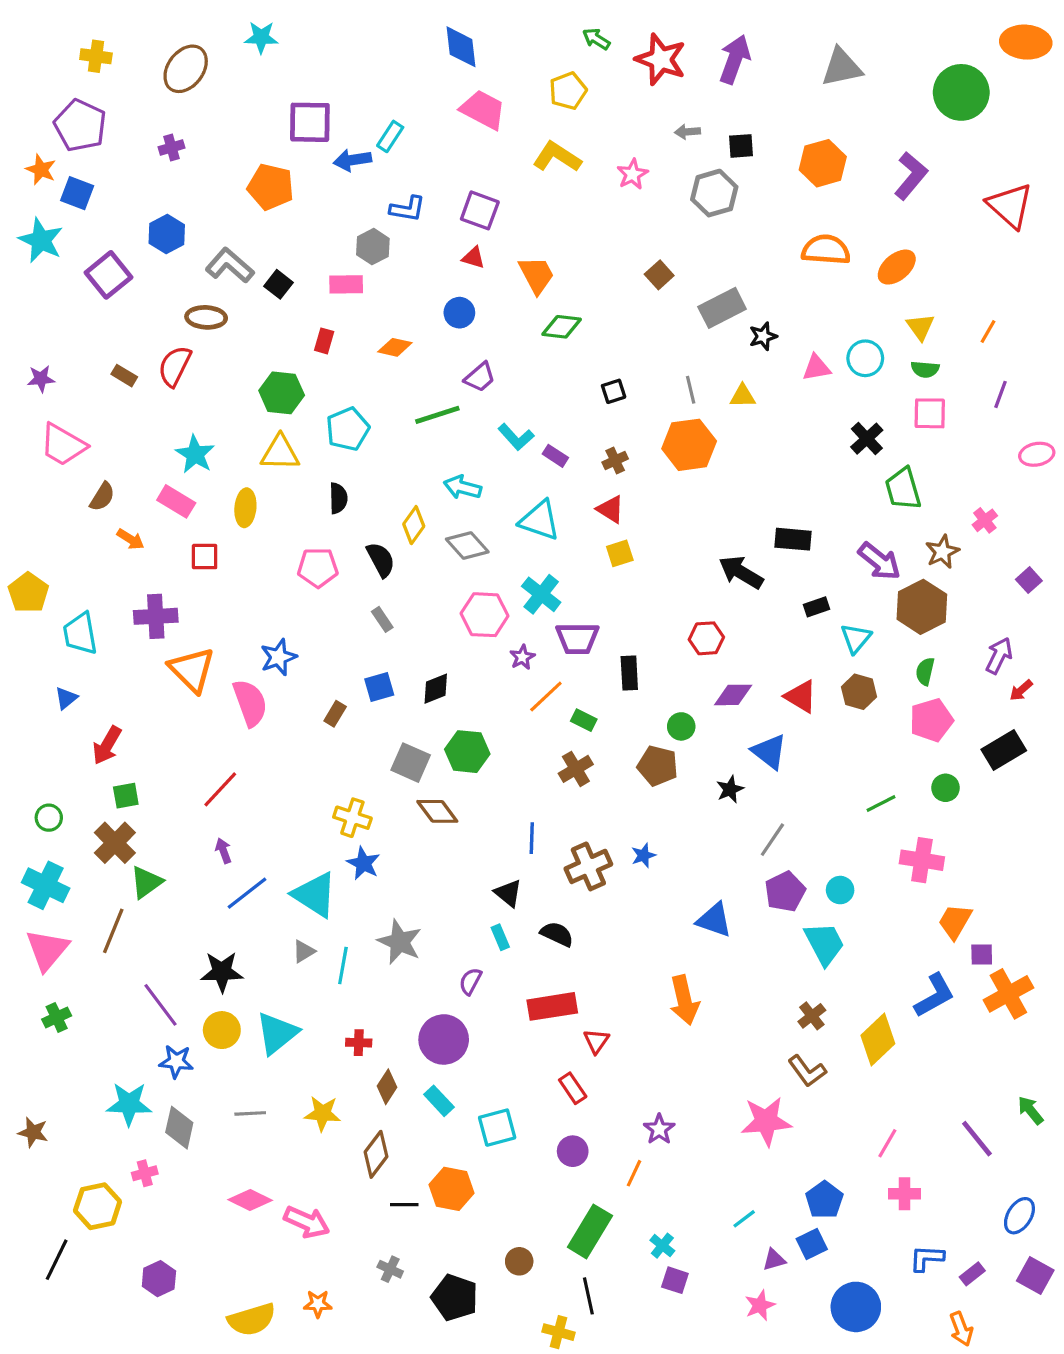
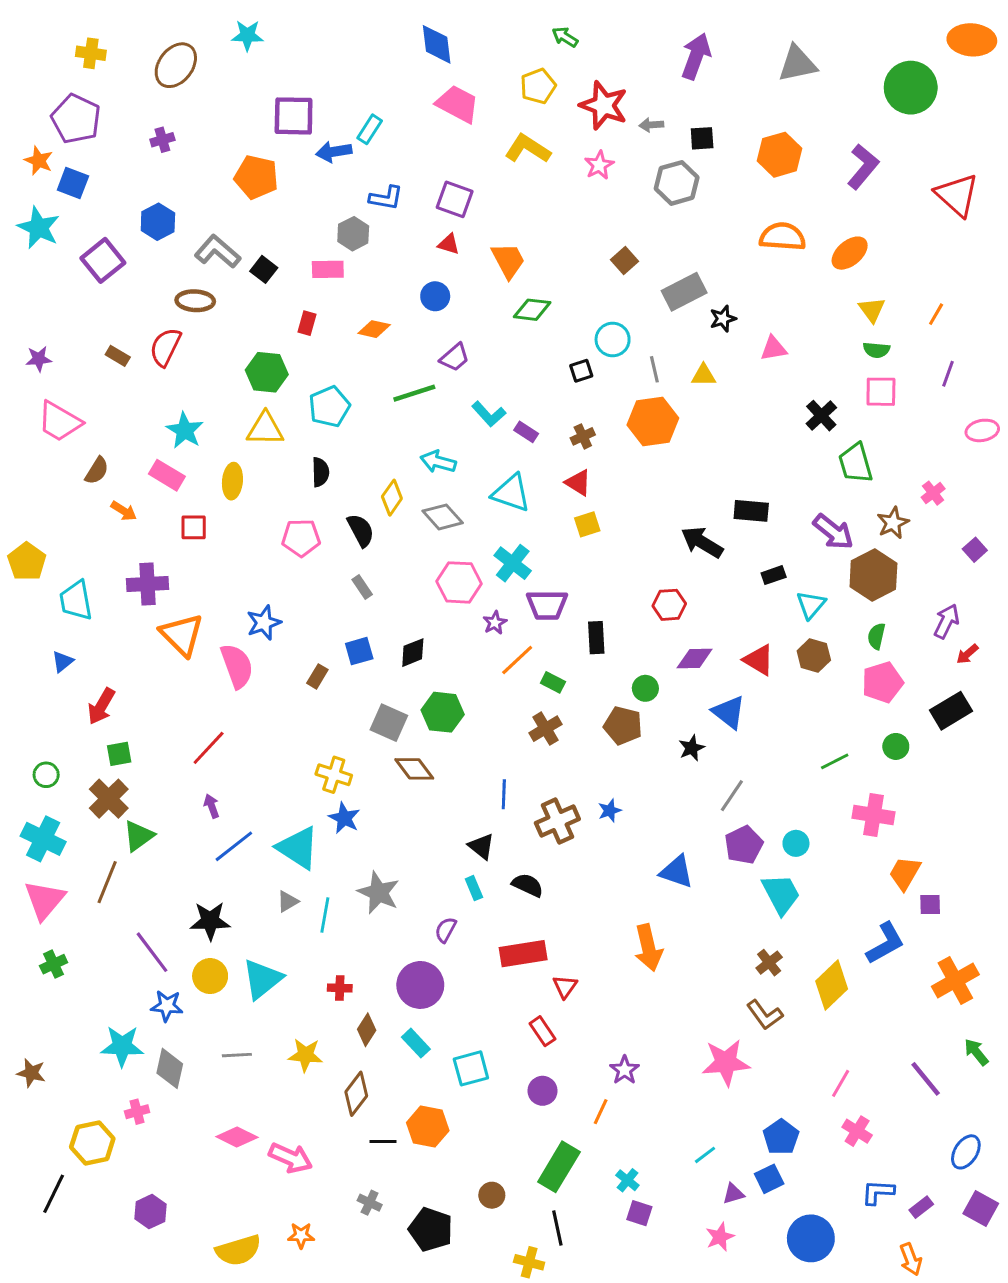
red star: (661, 59) -> (604, 105), moved
cyan circle: (865, 358) -> (613, 339), moved
orange cross: (1008, 994) -> (955, 981), moved
pink cross: (905, 1194) -> (857, 1131), turned 32

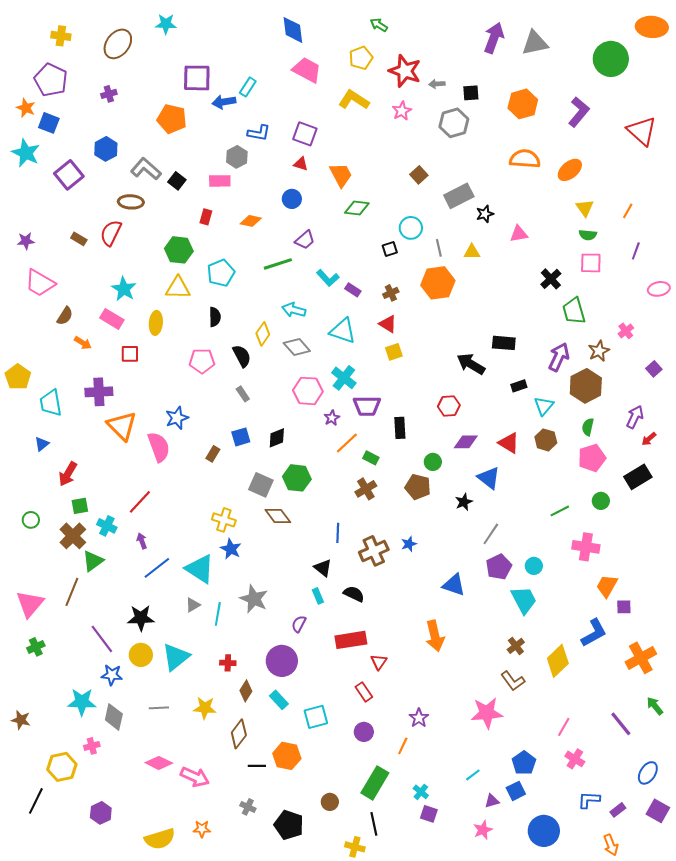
purple arrow: (696, 56) -> (494, 38), moved
purple arrow: (833, 532) -> (559, 357), turned -104
cyan cross: (43, 839) -> (107, 526), moved, size x0.7

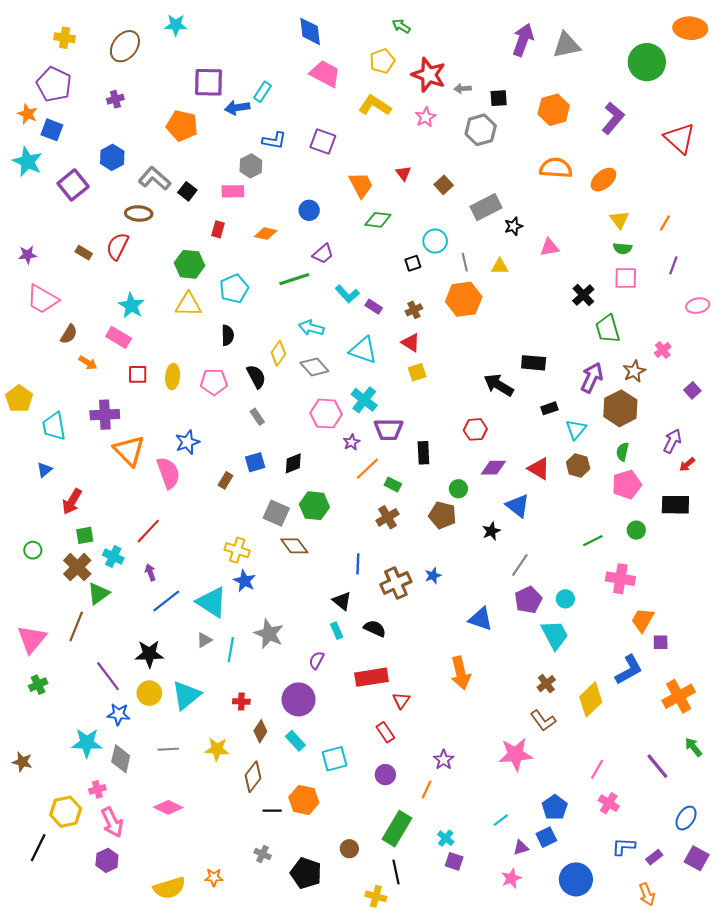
red triangle: (301, 164) -> (403, 173), moved, turned 35
yellow ellipse: (156, 323) -> (173, 377), moved
black rectangle: (638, 477) -> (675, 505), turned 32
pink arrow: (195, 777) -> (112, 822), moved, turned 40

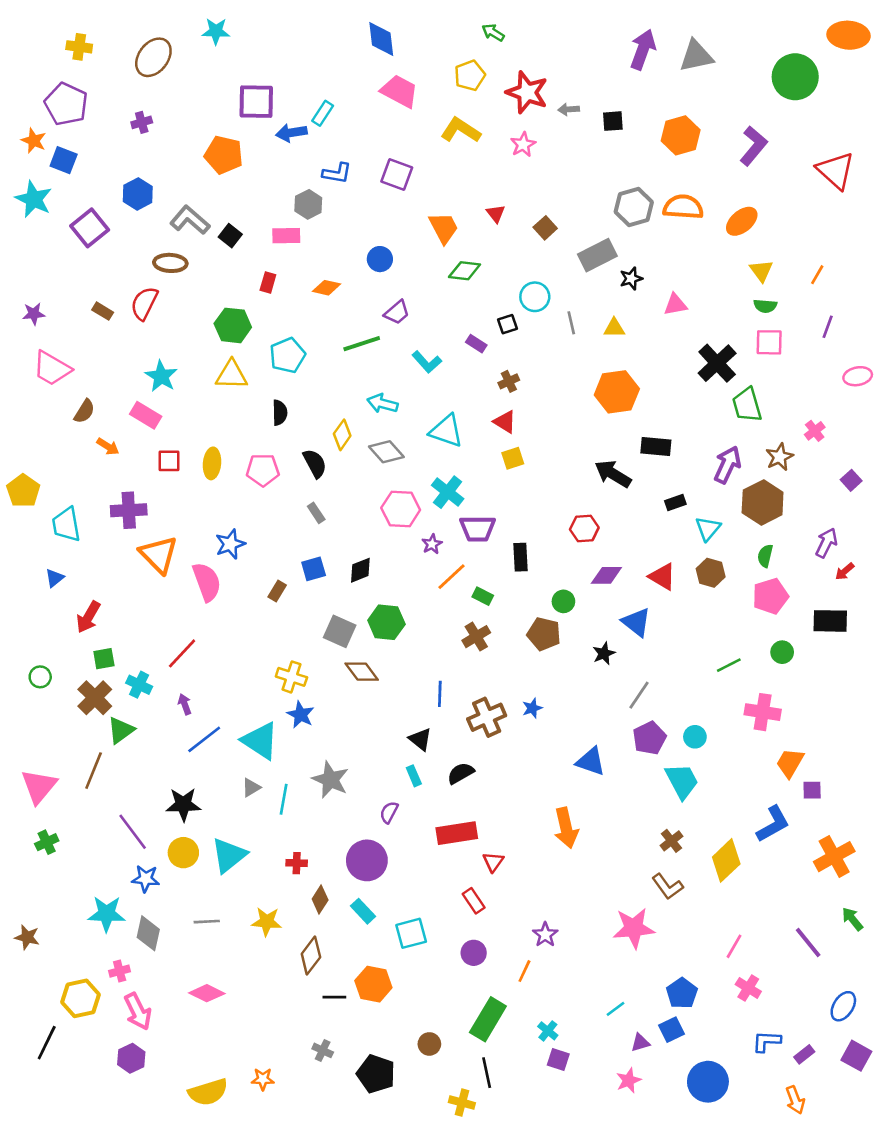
gray hexagon: (481, 130) -> (634, 207), moved
black cross: (583, 295) -> (717, 363), size x1.4
orange hexagon: (464, 299) -> (617, 392), moved
purple rectangle: (374, 307) -> (476, 344), moved
black semicircle: (375, 629) -> (461, 773), turned -55

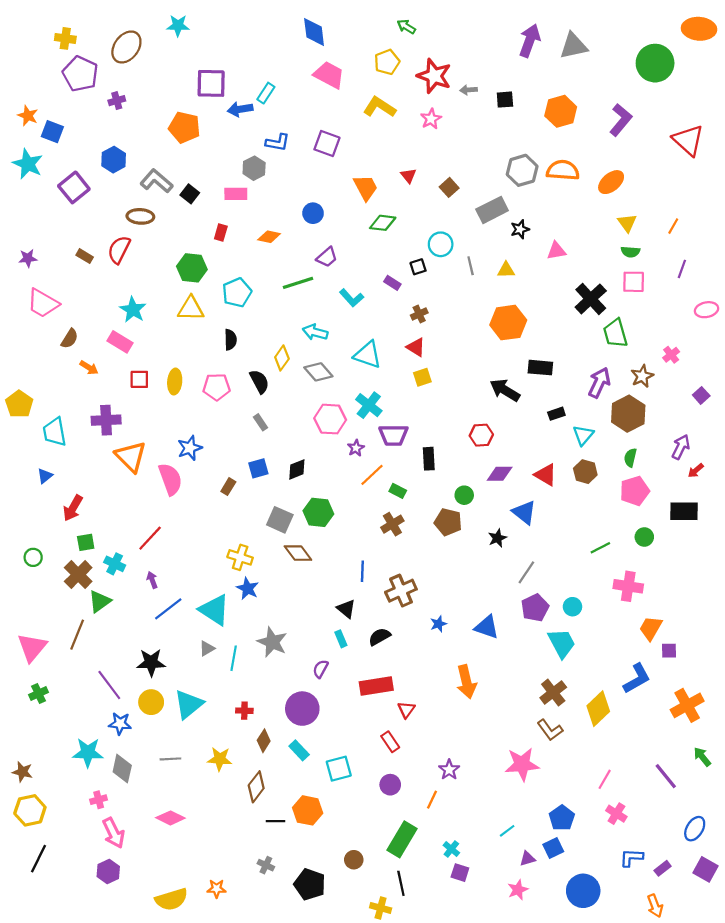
purple pentagon: (66, 104) -> (80, 74), moved
blue star: (532, 708) -> (438, 624), moved
brown cross: (671, 841) -> (553, 692), size x1.4
yellow hexagon: (81, 998) -> (30, 810), moved

